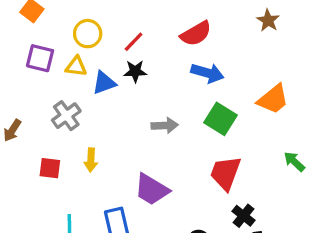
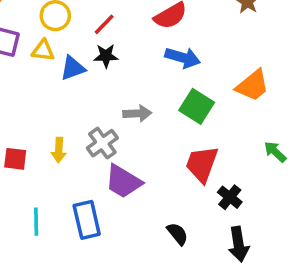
gray cross: (66, 116) -> (102, 143), moved
black cross: (243, 216) -> (230, 197), moved

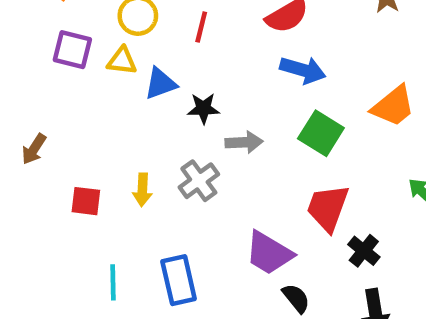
red line: (104, 24) -> (201, 27), turned -30
black star: (106, 56) -> (203, 108), moved
purple trapezoid: (123, 181) -> (269, 253), moved

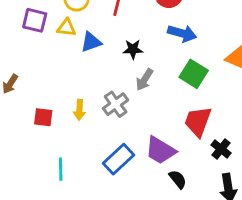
black star: (203, 108) -> (133, 49), moved
gray arrow: (244, 142) -> (144, 80), turned 125
blue rectangle: (179, 280) -> (118, 159), moved, turned 60

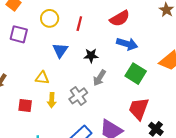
yellow triangle: (66, 28) -> (42, 78), moved
blue triangle: (91, 42) -> (60, 50), turned -35

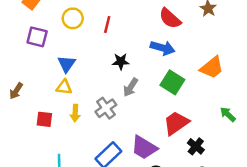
red semicircle: (120, 18) -> (170, 18), moved, turned 72
blue triangle: (60, 50) -> (67, 64), moved
red trapezoid: (139, 109) -> (176, 123), turned 35

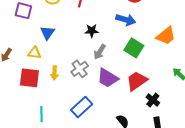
yellow triangle: (64, 87) -> (34, 53), moved
red square: (44, 119) -> (29, 78), size x1.5
purple trapezoid: (144, 148) -> (108, 78), moved

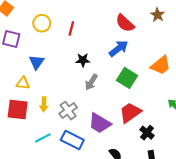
blue arrow: (126, 20) -> (119, 48), turned -54
gray cross: (80, 69) -> (68, 111), moved
purple trapezoid: (108, 78) -> (100, 123), moved
blue rectangle: (82, 107) -> (72, 140), turned 70
cyan line: (41, 114) -> (43, 138), moved, turned 63

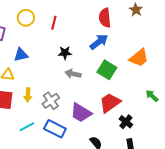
red semicircle: (125, 23) -> (105, 18), turned 42
blue triangle: (37, 62) -> (21, 55), turned 42
gray arrow: (91, 82) -> (73, 74), turned 70

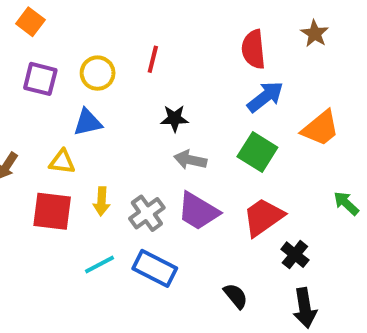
yellow circle: (26, 18) -> (98, 73), moved
blue arrow: (99, 42) -> (265, 97), moved
purple trapezoid: (81, 113) -> (198, 211), moved

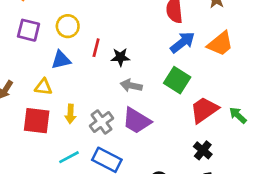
red line: (153, 59) -> (96, 48), moved
orange trapezoid: (321, 128) -> (220, 44), moved
red trapezoid: (263, 217) -> (204, 110), moved

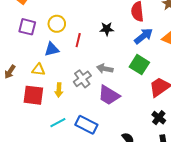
black star: (120, 57) -> (107, 29), moved
gray cross: (101, 122) -> (82, 79), moved

